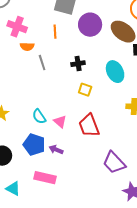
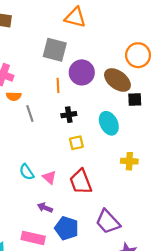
orange line: (55, 32) -> (58, 85), moved
yellow square: (85, 90) -> (76, 143), turned -32
blue pentagon: (34, 145) -> (67, 228), moved

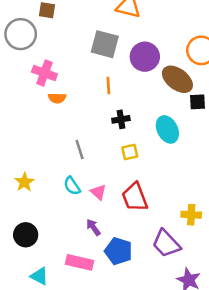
purple circle: (82, 72) -> (145, 57), moved
gray line: (30, 114) -> (80, 149), moved
yellow cross: (129, 161) -> (191, 215), moved
purple arrow: (45, 208) -> (93, 227), turned 32

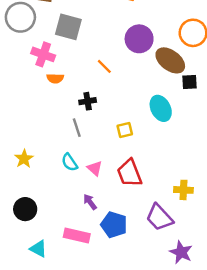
gray square: (105, 44) -> (68, 27), moved
orange line: (108, 86) -> (104, 66), turned -42
black cross: (121, 119) -> (88, 101), moved

